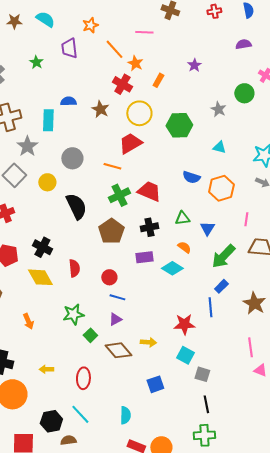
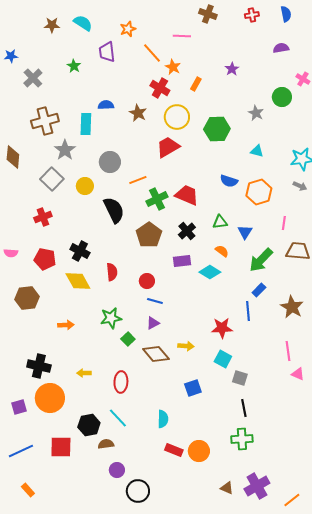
orange line: (112, 166) -> (138, 180), moved, turned -36
black cross: (149, 227) -> (187, 231), turned -30
orange arrow: (28, 321) -> (66, 325), turned -70

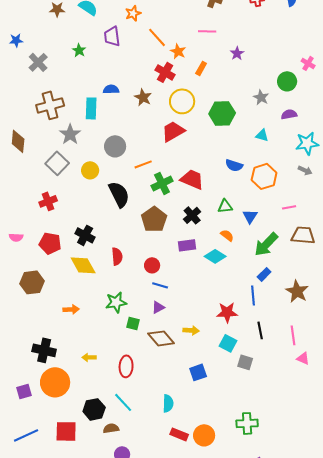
pink line: (182, 36) -> (207, 31), moved
purple semicircle: (281, 48) -> (289, 114), moved
pink line: (284, 223) -> (289, 207), turned 72
green square: (128, 339) -> (133, 323), turned -32
black line: (244, 408) -> (260, 330), moved

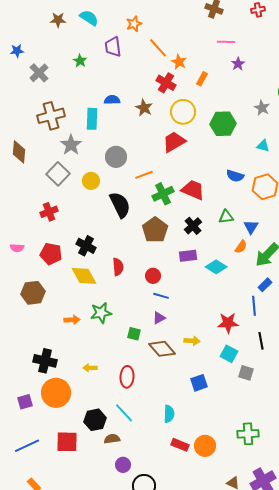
pink line: (207, 31) -> (226, 42), moved
orange semicircle: (227, 235) -> (241, 247), moved, turned 88
green star: (116, 302) -> (101, 313), moved

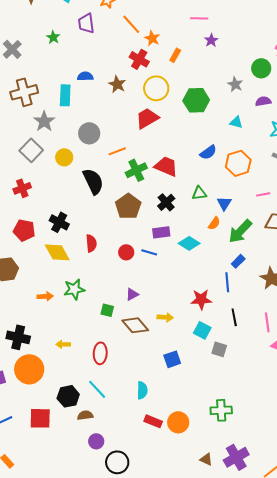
blue semicircle: (235, 176) -> (208, 152), turned -54
blue line: (161, 296) -> (149, 252), moved

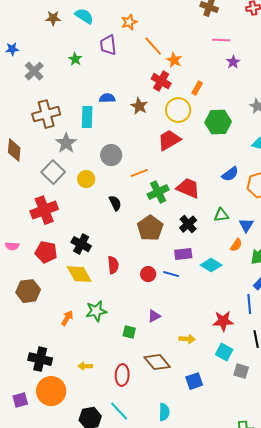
orange rectangle: (175, 55) -> (197, 88), moved
black semicircle: (93, 181) -> (115, 203), size x0.6
red cross: (22, 188) -> (44, 210), size x1.5
orange arrow: (45, 296) -> (67, 318), turned -56
brown diamond: (135, 325) -> (157, 362), moved

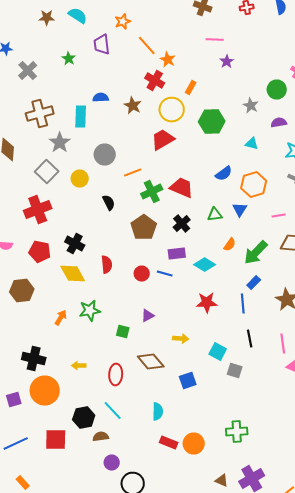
blue triangle: (246, 225) -> (240, 210), moved
red star: (223, 321) -> (207, 302), moved

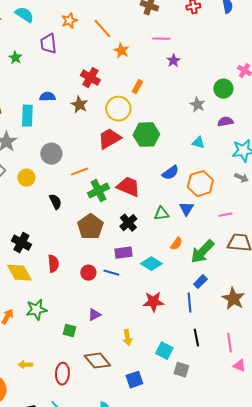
orange line: (147, 46) -> (102, 29), moved
orange star: (168, 60) -> (121, 51), moved
red cross: (155, 80) -> (90, 78), moved
green hexagon: (212, 122) -> (146, 135), moved
yellow arrow: (181, 338) -> (127, 338), turned 77

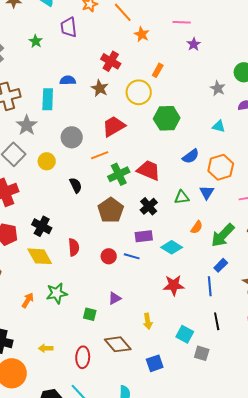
red trapezoid: (109, 139) -> (114, 126), moved

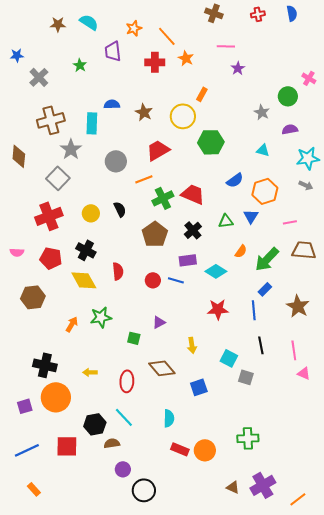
red cross: (111, 61) -> (155, 62), moved, turned -30
yellow circle: (47, 161) -> (91, 213), moved

